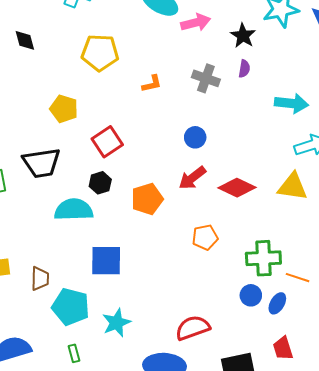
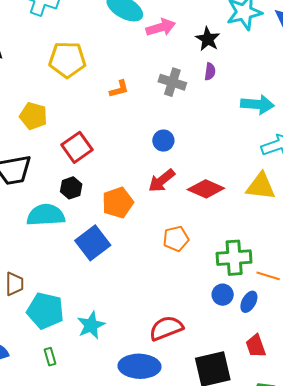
blue square: (106, 261) -> (93, 243), moved, turned -36

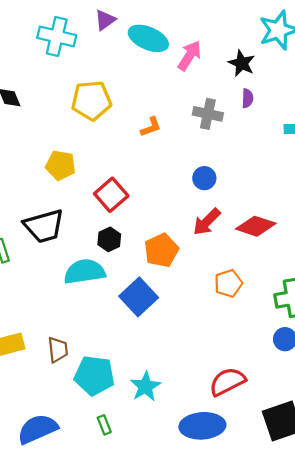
pink arrow: (161, 27) -> (189, 56), turned -36

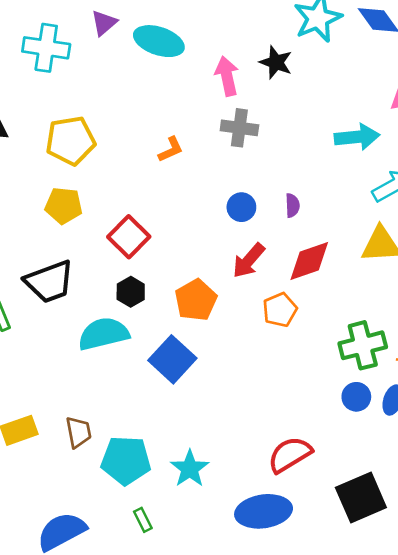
pink arrow: (189, 56) -> (227, 76), moved, turned -40
purple semicircle: (247, 98) -> (292, 205), moved
yellow pentagon: (91, 100) -> (71, 141), moved
red diamond: (256, 226) -> (309, 261), turned -33
orange pentagon: (228, 283) -> (280, 310), moved

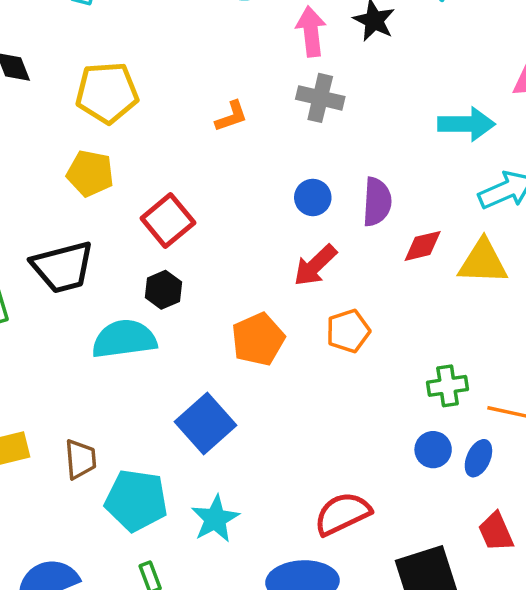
purple semicircle: (292, 205) -> (377, 202), size x1.6
red diamond: (309, 261) -> (423, 246), moved, size x0.7
orange pentagon: (196, 300) -> (258, 339), moved
green cross: (363, 345) -> (448, 386), size x0.7
blue square: (172, 359) -> (205, 424), moved

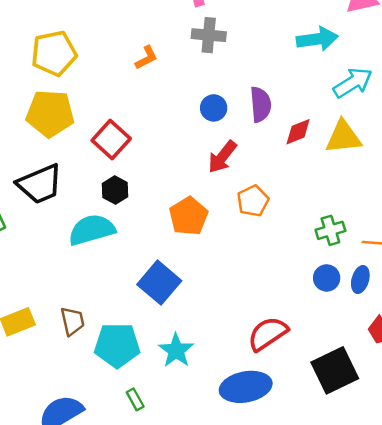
yellow pentagon: (90, 173) -> (50, 113), size x1.4

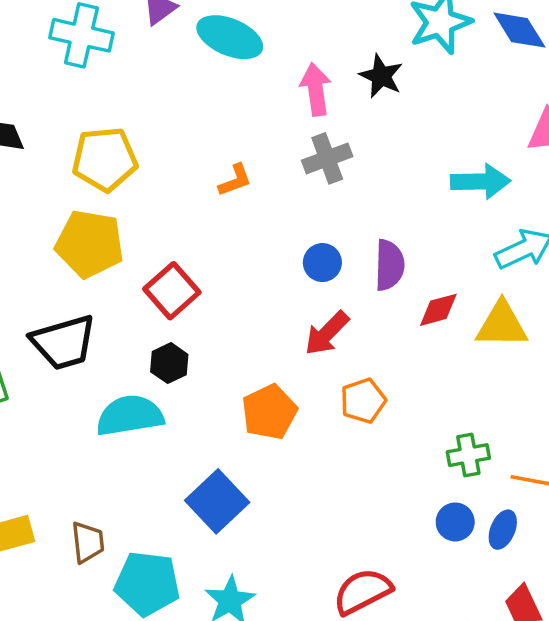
gray cross: (209, 35) -> (327, 158), turned -32

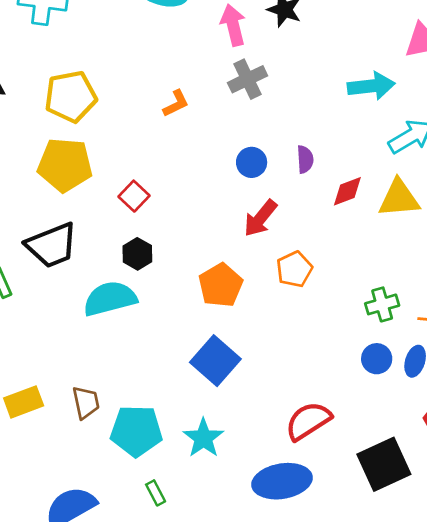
purple semicircle: (389, 265) -> (305, 159), size x0.7
red square: (172, 291) -> (134, 196), size x0.7
blue square: (217, 501) -> (215, 361), moved

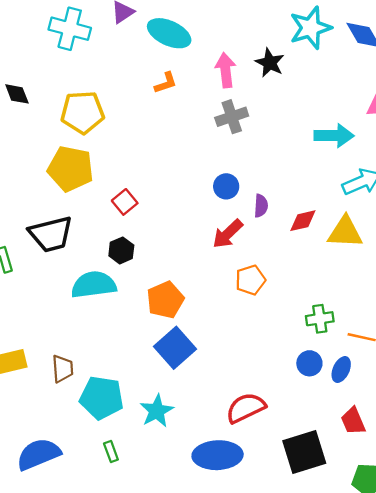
orange L-shape: (176, 103) -> (166, 83), moved
purple semicircle: (305, 159) -> (261, 206), moved
orange pentagon: (221, 285) -> (165, 300), moved

